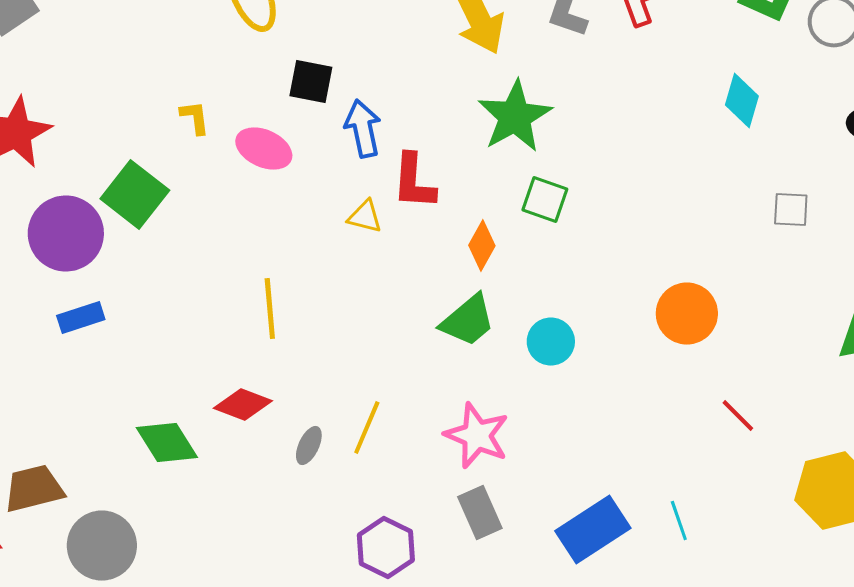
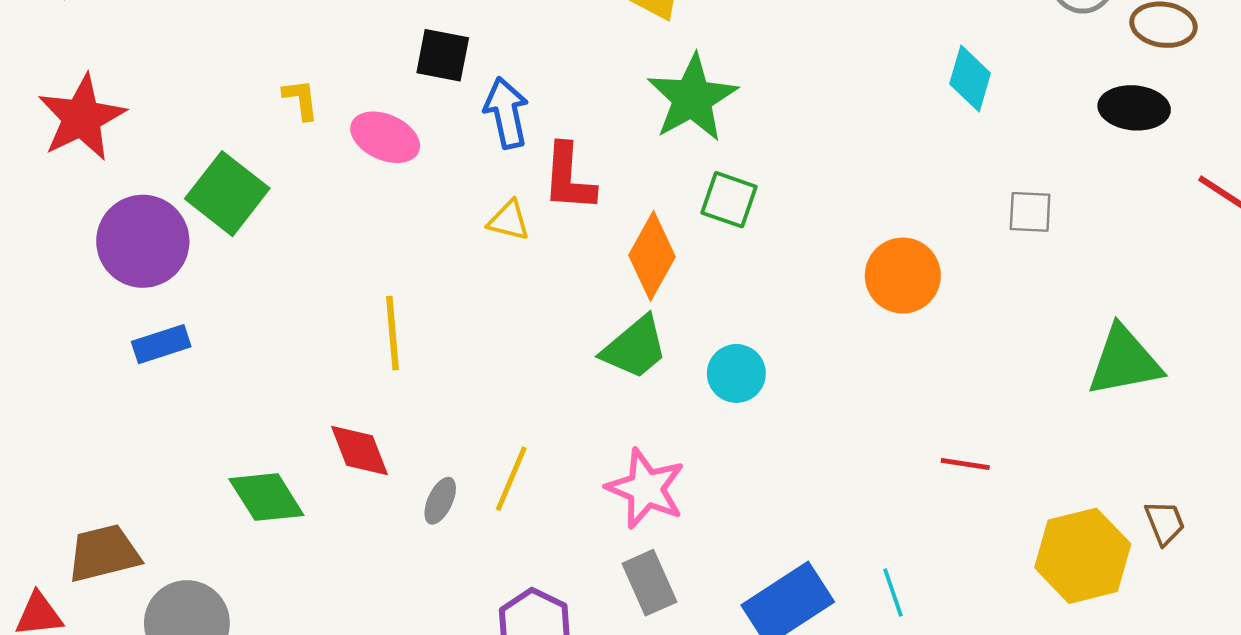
orange diamond: (482, 246) -> (652, 256), size x1.4
orange circle: (687, 314) -> (903, 276), moved
red diamond: (243, 404) -> (359, 451), turned 48
red line: (738, 416) -> (965, 464), turned -36

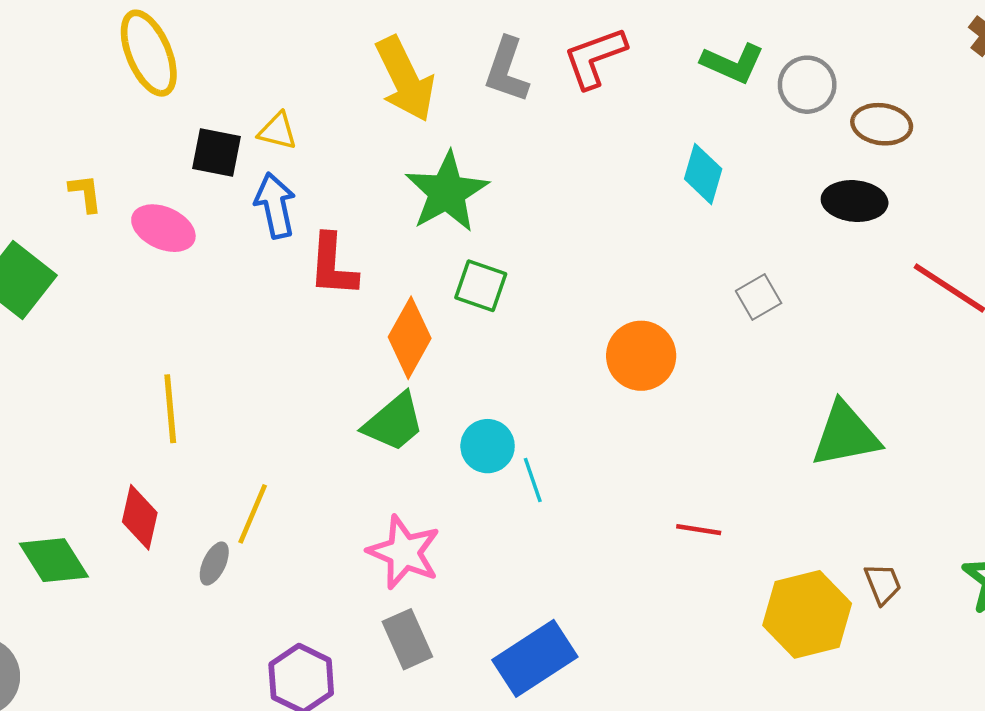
gray square: (1030, 212) -> (759, 297), turned -33
yellow triangle: (509, 220) -> (277, 131), moved
red diamond: (359, 451) -> (140, 517), turned 34
yellow line: (511, 479) -> (253, 514), moved
cyan line: (893, 593) -> (533, 480), moved

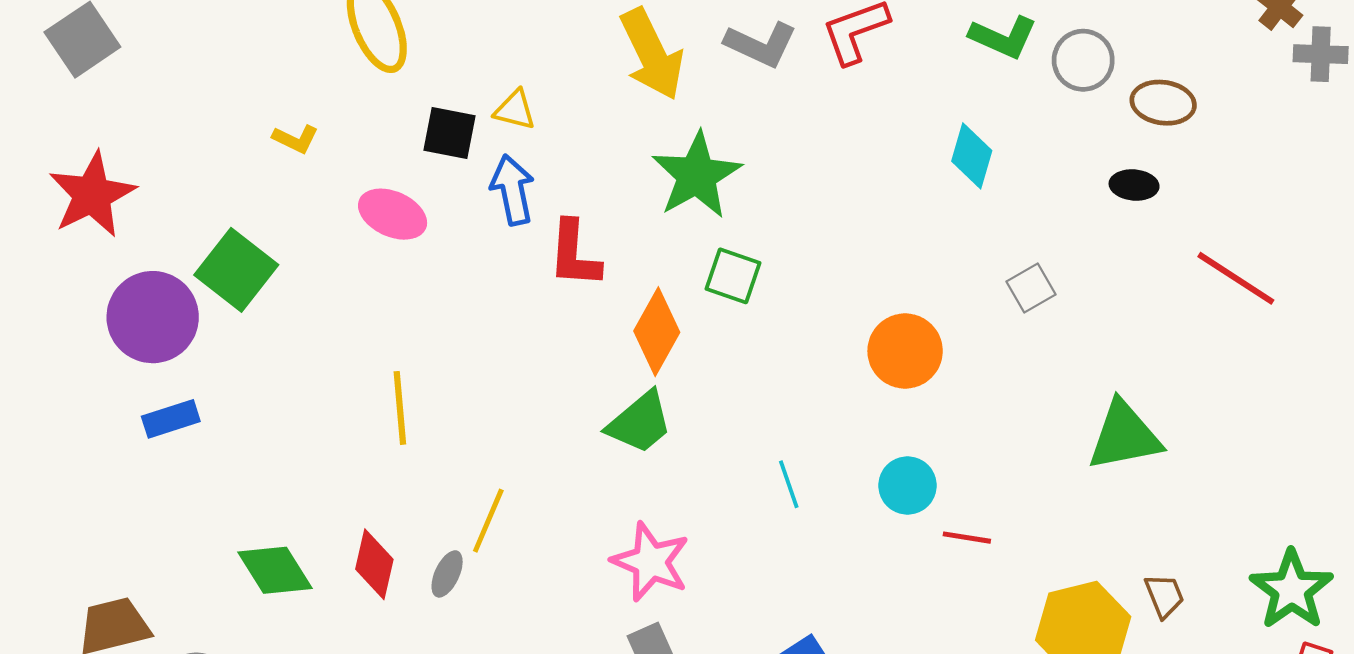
gray L-shape: (507, 70) -> (761, 44), turned -84
yellow L-shape: (85, 193) -> (296, 139), moved, turned 123
black ellipse: (855, 201) -> (1134, 185), size x0.7
cyan circle: (488, 446) -> (907, 485), moved
red diamond: (140, 517) -> (374, 564), moved

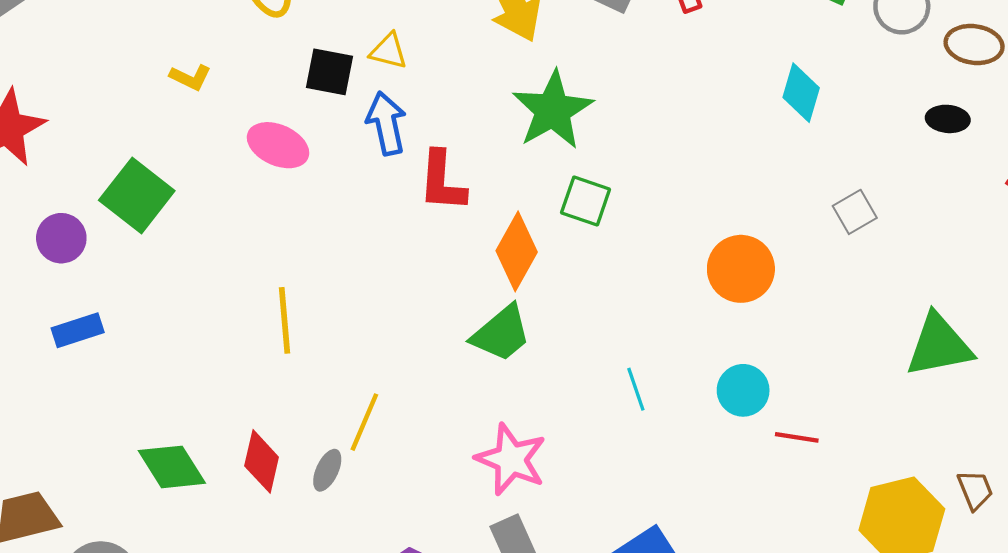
purple circle: (153, 317) -> (61, 238), size x0.6

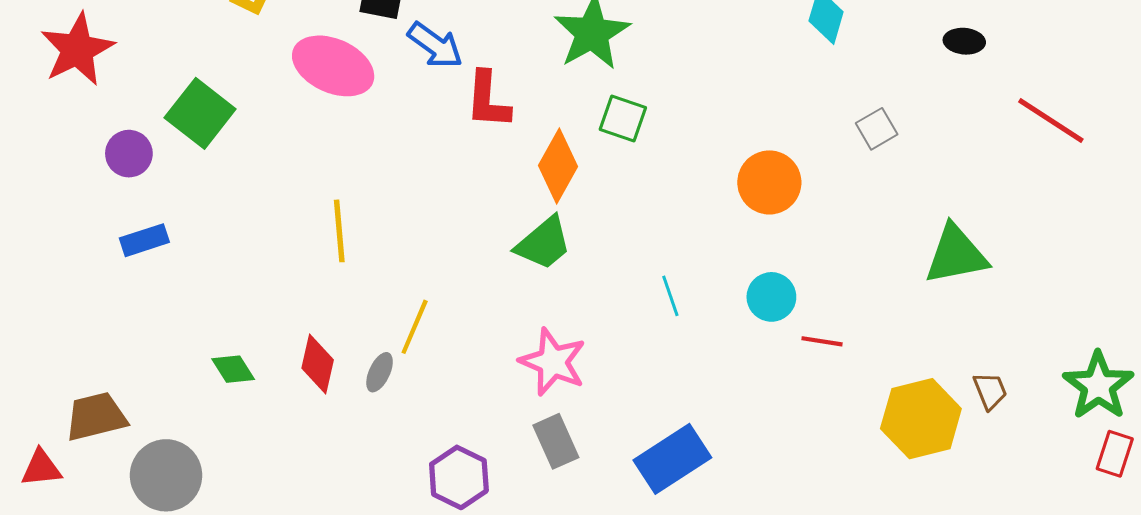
blue arrow: (386, 123) -> (435, 45), turned 138
pink ellipse: (278, 145) -> (333, 66), size x1.4
green diamond: (172, 467) -> (233, 369), size x0.7

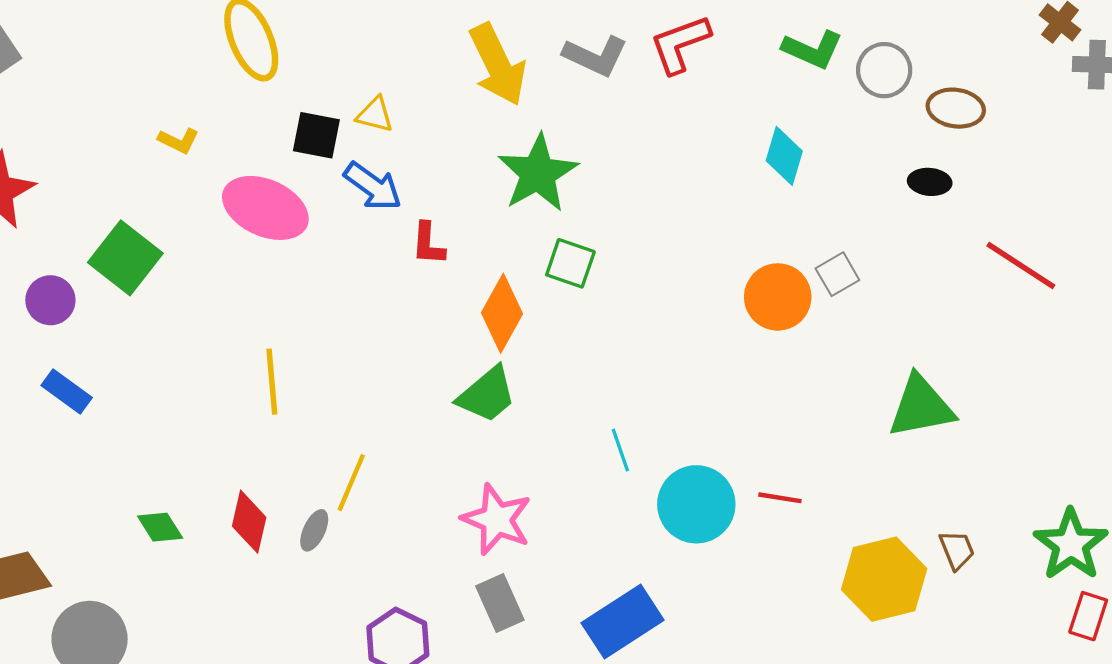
red L-shape: (488, 100) -> (428, 244), size x0.7
orange circle: (769, 182) -> (778, 297), moved
blue rectangle: (144, 240) -> (67, 391), turned 54
cyan circle: (771, 297) -> (696, 504), moved, size x1.5

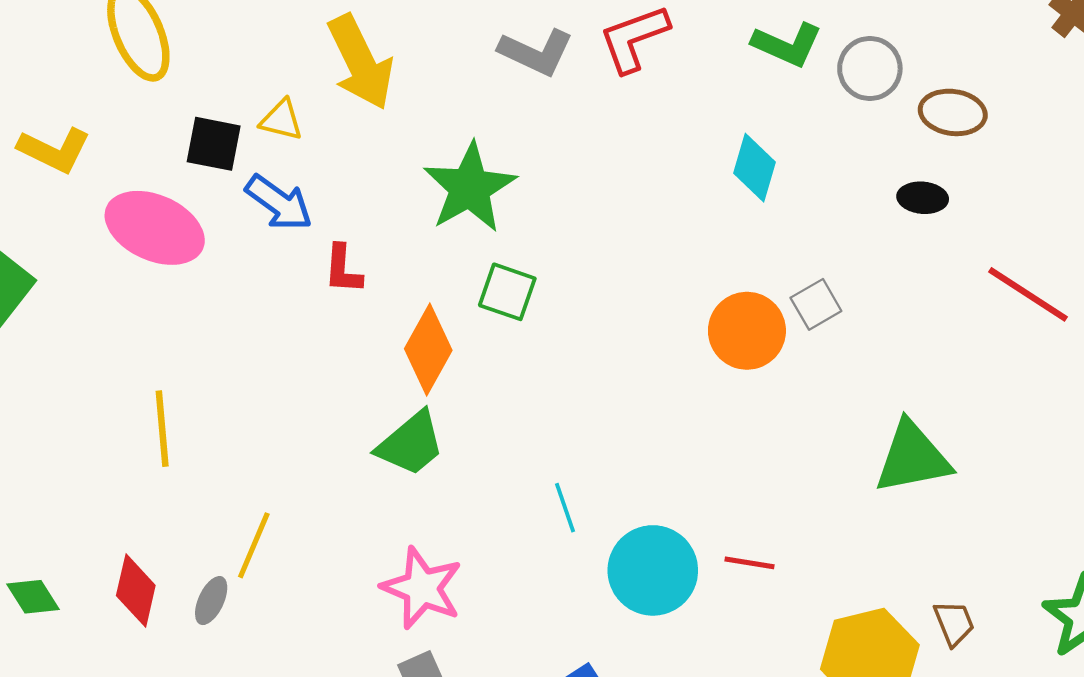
yellow arrow: (498, 65) -> (360, 62), moved
yellow L-shape: (179, 141) -> (54, 150), size x1.5

